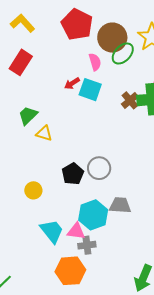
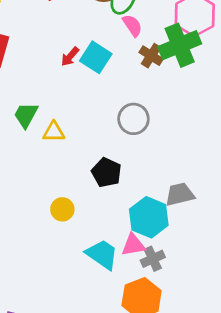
pink semicircle: (95, 62) -> (132, 26), moved
cyan square: (90, 90) -> (96, 57), turned 30
gray circle: (99, 168) -> (133, 119), moved

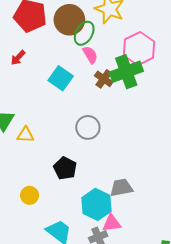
red arrow: (70, 57) -> (18, 58), moved
pink triangle: (133, 245) -> (112, 223), moved

